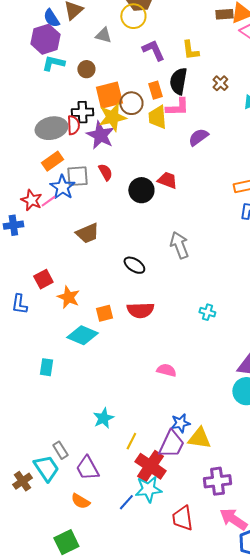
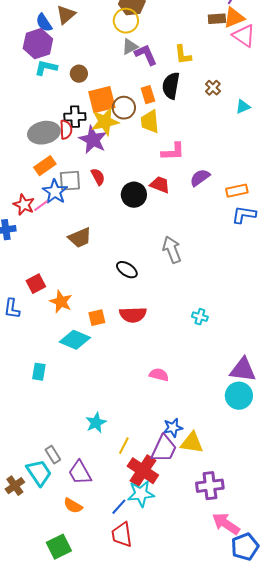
gray triangle: (103, 35) -> (130, 47), moved, turned -42
pink L-shape: (177, 107) -> (173, 152), moved
purple semicircle: (198, 137) -> (200, 178), moved
red trapezoid: (182, 518) -> (122, 535), moved

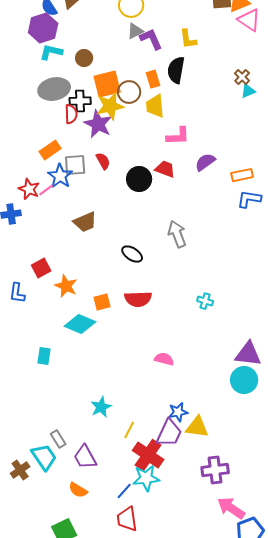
brown cross: (213, 88) -> (242, 77), moved
gray ellipse: (44, 133) -> (54, 89), moved

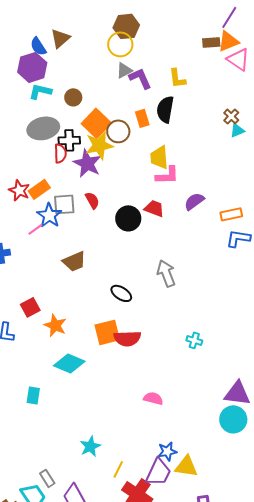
orange square: (107, 84) -> (96, 123), turned -32
yellow trapezoid: (155, 106) -> (159, 157), moved
red star: (29, 189) -> (19, 190), moved
orange square: (102, 302) -> (107, 332), moved, size x1.5

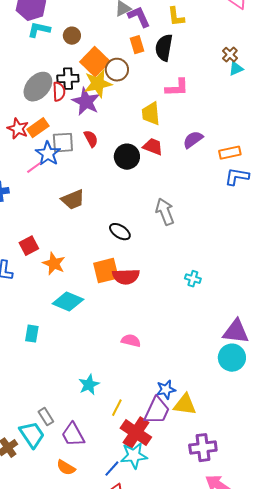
orange rectangle: (142, 118) -> (137, 45), moved
gray ellipse: (43, 128) -> (38, 87), moved, turned -36
yellow trapezoid: (159, 157) -> (151, 114), moved
pink L-shape: (167, 175) -> (177, 88), moved
pink semicircle: (153, 398) -> (131, 341), moved

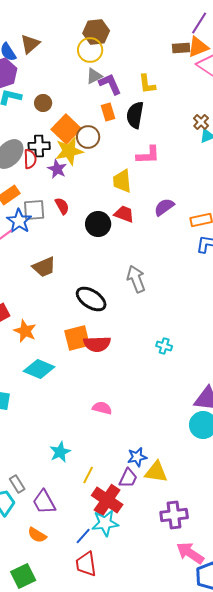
purple star: (86, 102) -> (57, 169), size x0.7
black ellipse: (120, 232) -> (91, 299), size x1.4
purple trapezoid: (157, 411) -> (128, 478), size x0.7

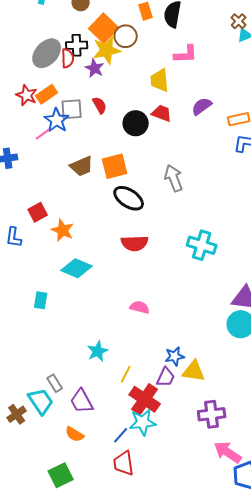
orange square: (77, 338) -> (115, 166), moved
cyan cross: (164, 346) -> (202, 245), size x1.8

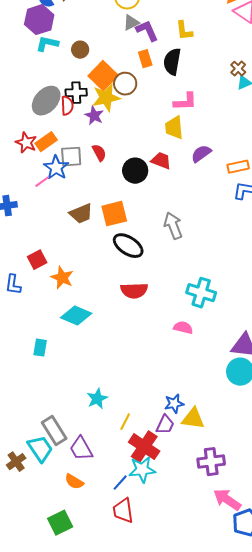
yellow trapezoid: (160, 80) -> (174, 128), moved
pink semicircle: (140, 307) -> (183, 328), moved
gray rectangle: (55, 383) -> (54, 431), size x1.6

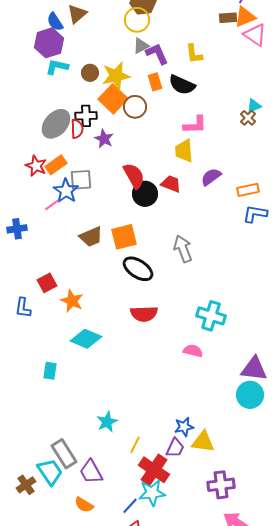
black semicircle: (172, 62) -> (182, 85), turned -76
brown cross: (238, 69) -> (248, 118), moved
yellow star: (106, 98) -> (116, 76), moved
red semicircle: (99, 153) -> (134, 176), moved, size x1.5

